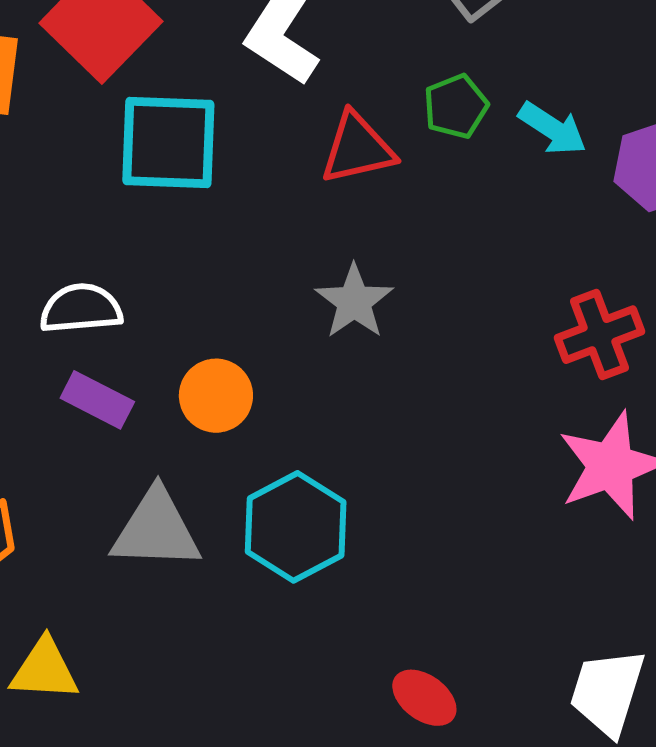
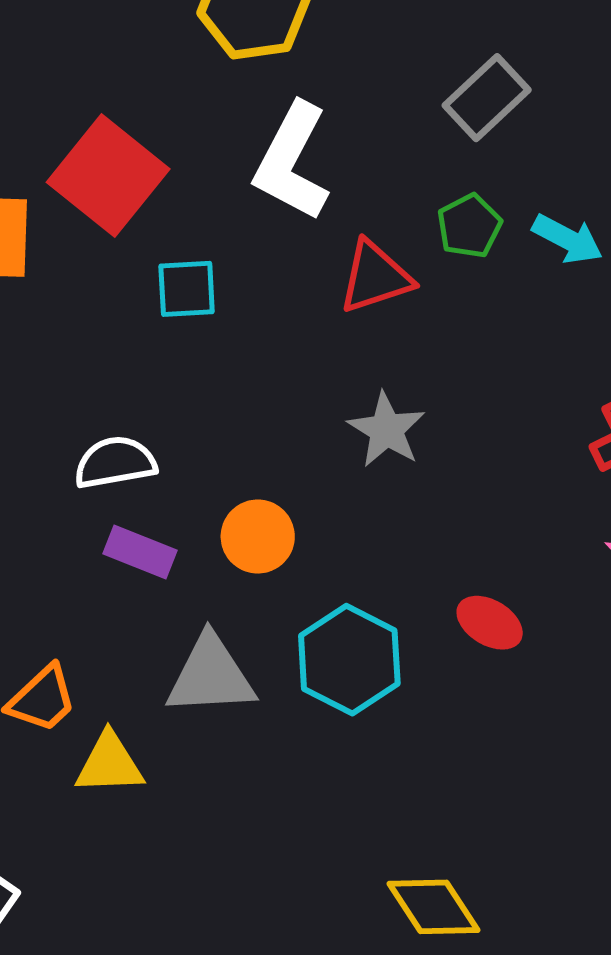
cyan square: (168, 142) -> (187, 289), size x0.6
yellow triangle: (44, 670) -> (109, 764), moved
red ellipse: (424, 698) -> (490, 623), moved

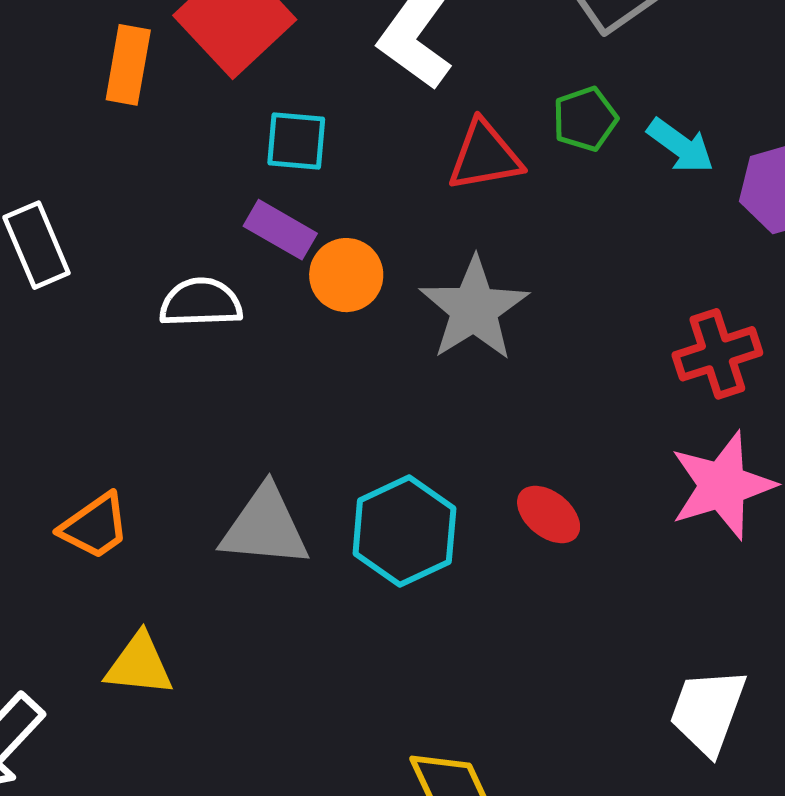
gray star: (387, 430) -> (474, 309), size x1.4
orange circle: (258, 537) -> (346, 275), moved
purple rectangle: (140, 552) -> (280, 230), moved
yellow triangle: (109, 764) -> (139, 665), moved

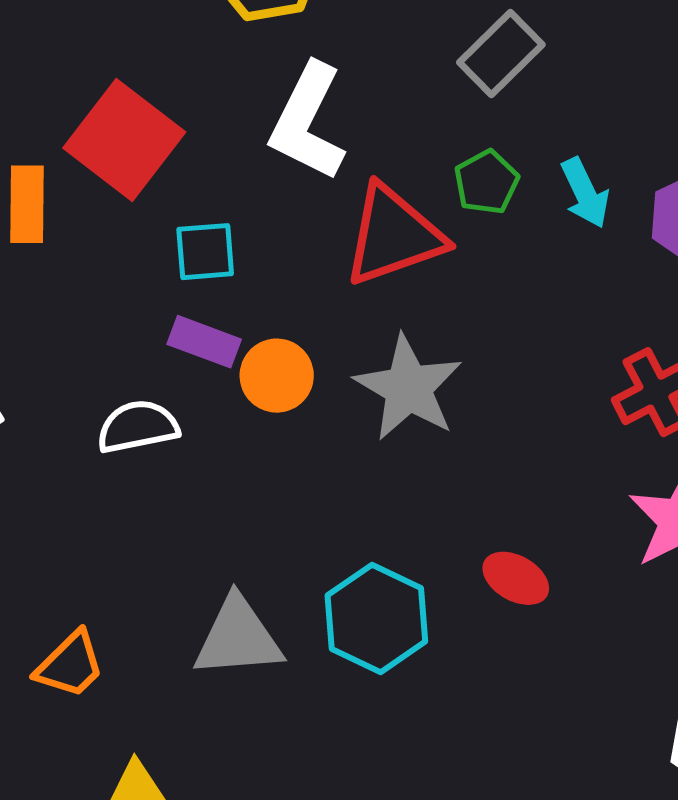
cyan arrow: (680, 146) -> (585, 193), turned 38
red triangle: (485, 156) -> (394, 235), size x1.4

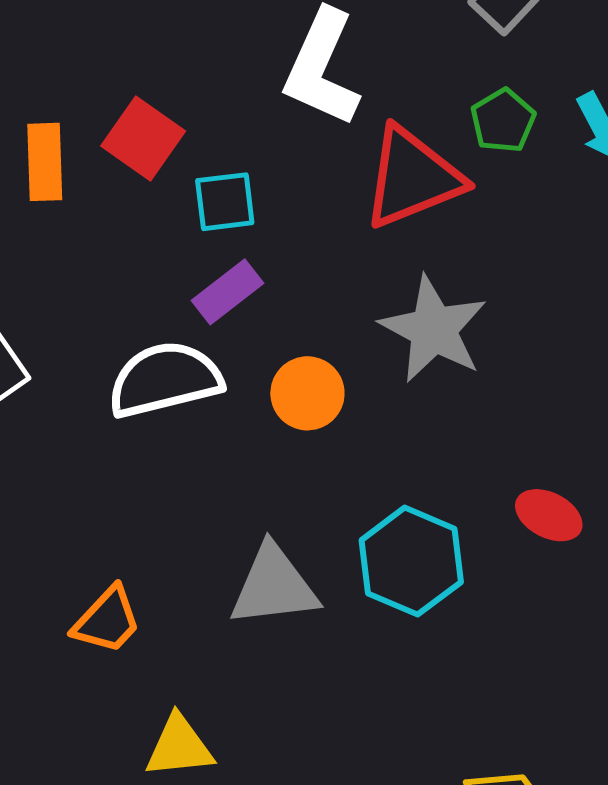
red square: (124, 140) -> (143, 138), moved, size x0.7
purple rectangle: (204, 342) -> (228, 292), turned -56
orange circle: (277, 376) -> (307, 393), moved
white semicircle: (138, 427) -> (165, 379), size x1.4

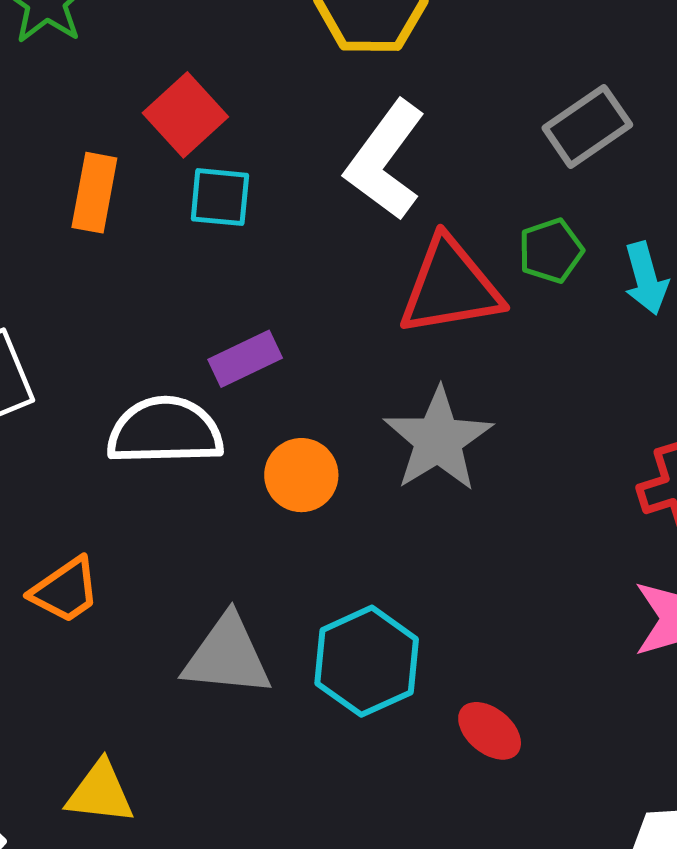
red square: (143, 138) -> (185, 115), moved
cyan square: (225, 202) -> (220, 197), moved
red ellipse: (549, 515) -> (490, 731), moved
orange trapezoid: (107, 620) -> (65, 590), moved

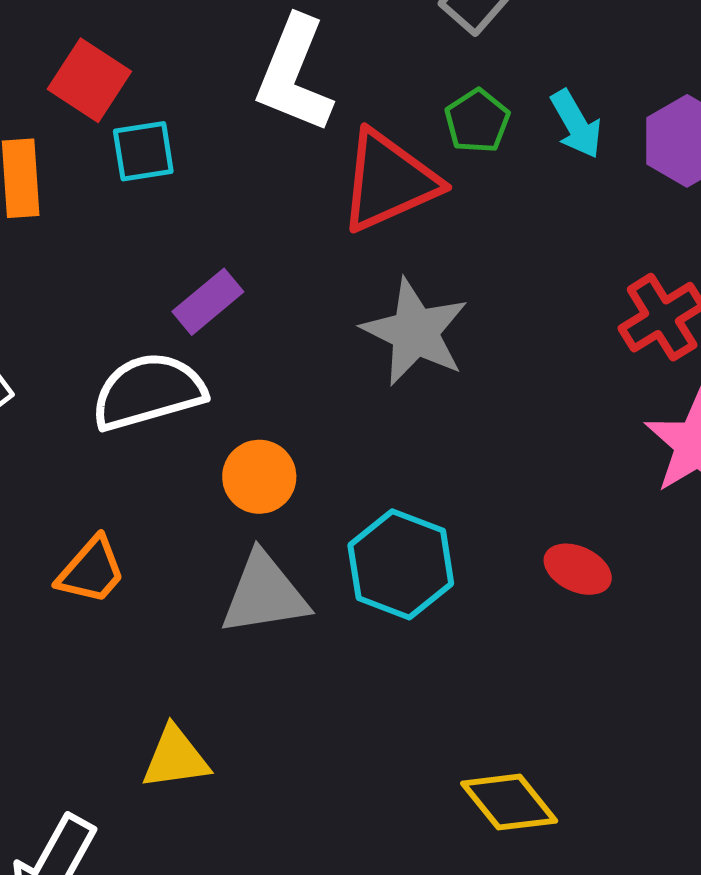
orange circle: (301, 475) -> (259, 477), moved
red ellipse: (490, 731) -> (578, 569), moved

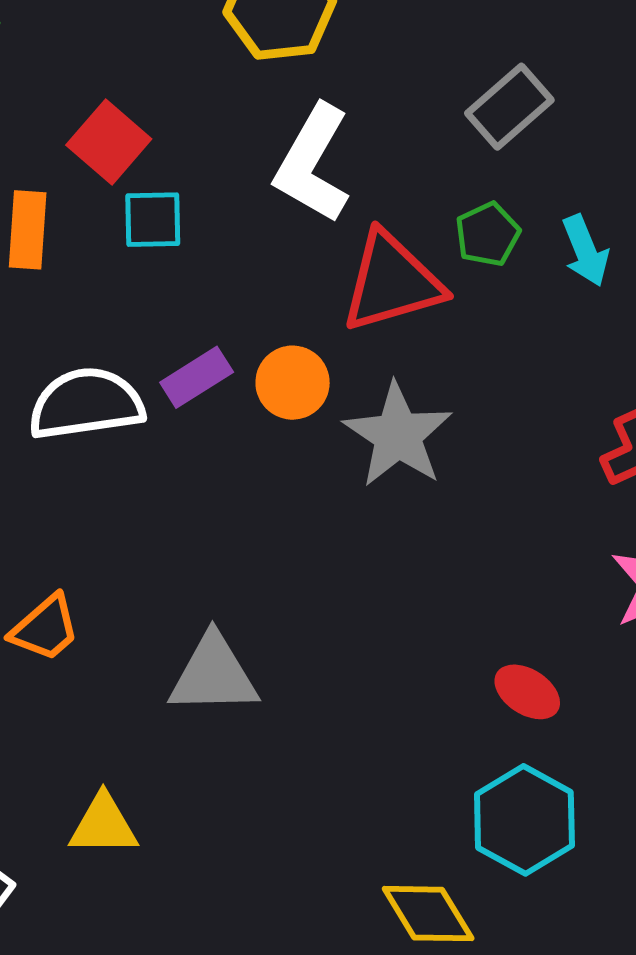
white semicircle: (148, 391) -> (86, 404), moved
orange circle: (259, 477) -> (293, 383), moved
cyan hexagon: (401, 564) -> (524, 820), moved

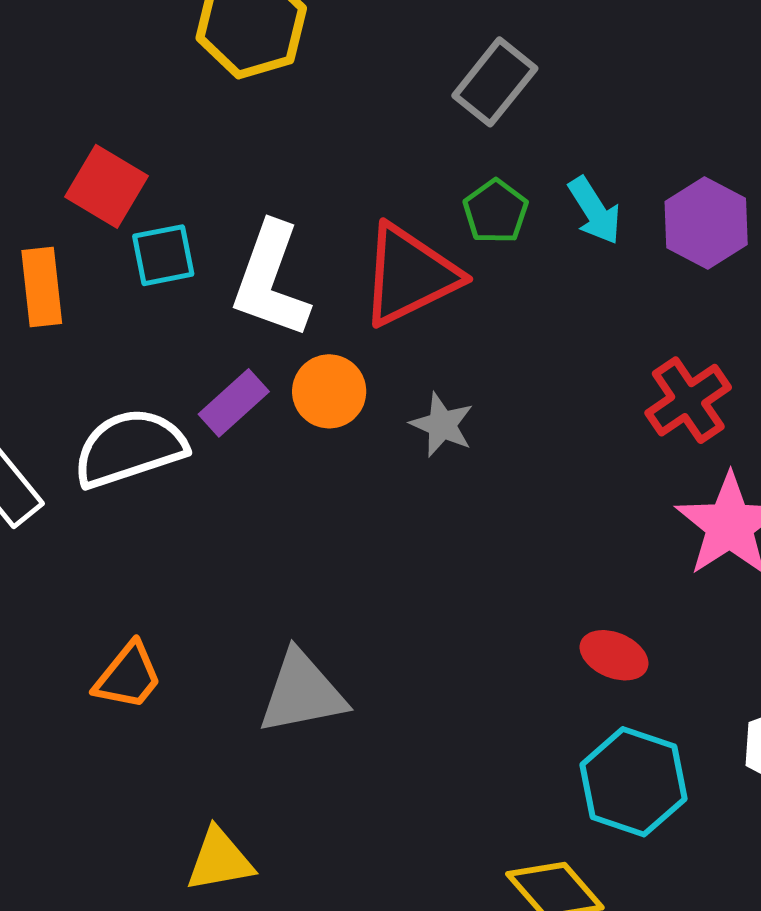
white L-shape: (313, 164) -> (271, 280), moved
gray star: (398, 435) -> (442, 425), size x0.6

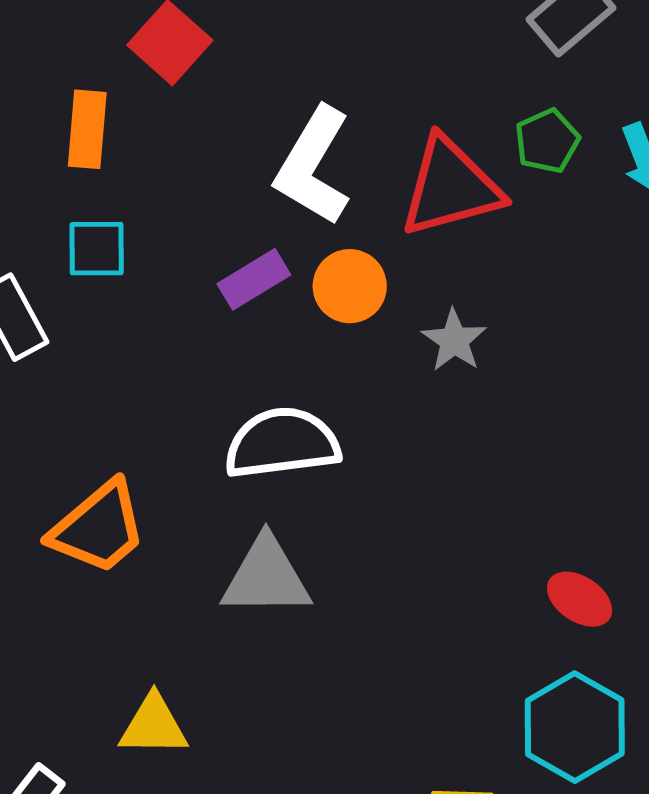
cyan square: (163, 255) -> (97, 249), moved
white semicircle: (130, 448) -> (282, 443), moved
orange trapezoid: (128, 676) -> (98, 528), size x1.4

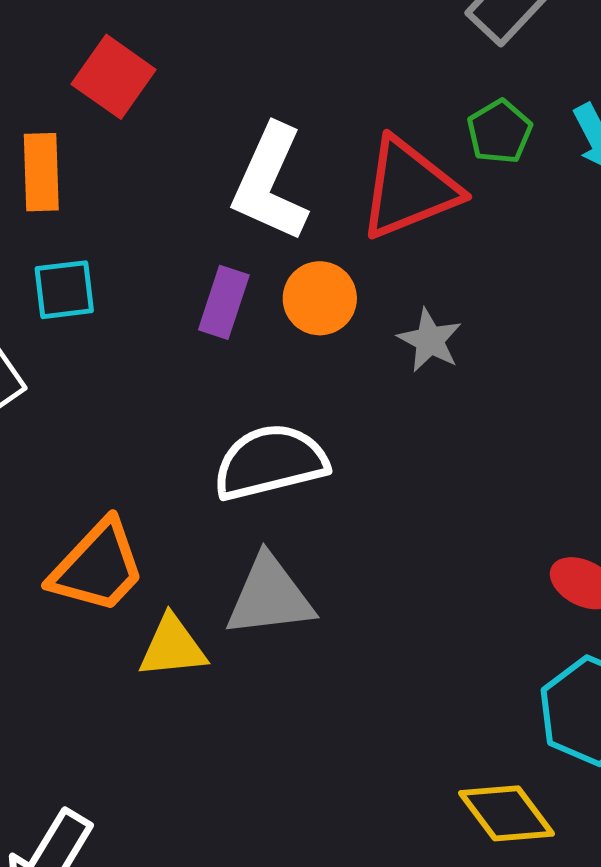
purple rectangle: (254, 279) -> (224, 302), turned -34
yellow triangle: (154, 726) -> (172, 647), moved

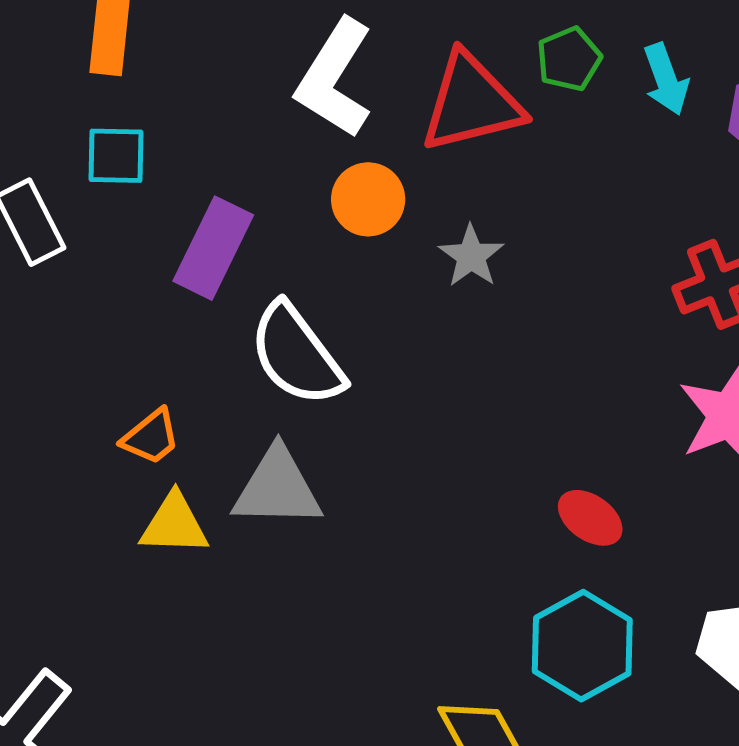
purple rectangle: (224, 302) -> (213, 248), moved, size x1.4
white semicircle: (270, 462) -> (297, 355), turned -121
orange trapezoid: (97, 567) -> (151, 437), moved, size x0.6

